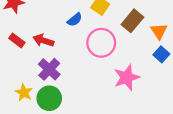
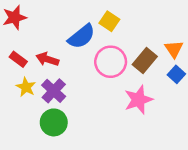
blue semicircle: (75, 20) -> (82, 36), size x1.6
brown rectangle: (132, 21) -> (145, 60), moved
yellow star: (24, 92) -> (26, 87), moved

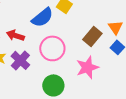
pink circle: (111, 62) -> (52, 48), moved
green circle: (54, 122) -> (53, 85), moved

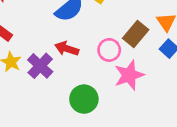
red arrow: (15, 35) -> (67, 49), moved
pink circle: (52, 48) -> (109, 50), moved, size x0.7

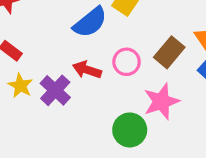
pink circle: (109, 50) -> (127, 62), moved
green circle: (84, 99) -> (130, 130), moved

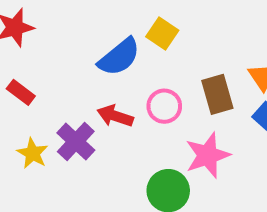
brown rectangle: (169, 52) -> (217, 94), turned -56
yellow star: (20, 86) -> (33, 153), moved

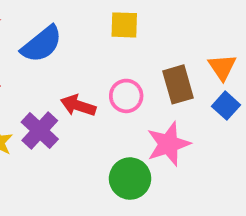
yellow square: (162, 33) -> (124, 25), turned -32
blue semicircle: (119, 57) -> (42, 44), moved

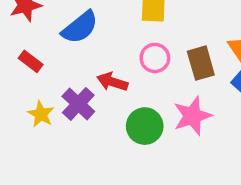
pink circle: (126, 96) -> (155, 58), moved
green circle: (130, 179) -> (145, 126), moved

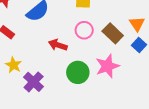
brown rectangle: (201, 63) -> (113, 33), turned -30
purple cross: (78, 104) -> (34, 82), moved

